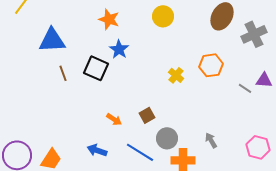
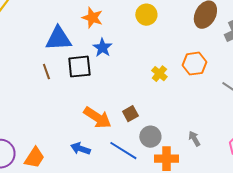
blue triangle: (52, 40) -> (58, 39), moved
black square: (96, 68) -> (79, 67), turned -30
orange arrow: (114, 119) -> (97, 118), size x1.8

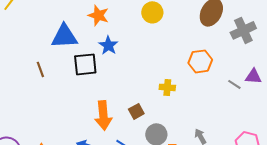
brown line: (46, 72) -> (40, 69), moved
yellow cross: (159, 74) -> (167, 87), moved, turned -35
orange arrow: (97, 118) -> (103, 115), turned 52

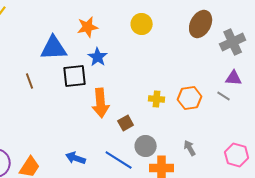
orange star: (98, 15) -> (88, 27), turned -30
orange hexagon: (200, 61) -> (190, 98), moved
purple triangle: (253, 76) -> (234, 78), moved
orange arrow: (103, 115) -> (101, 103), moved

